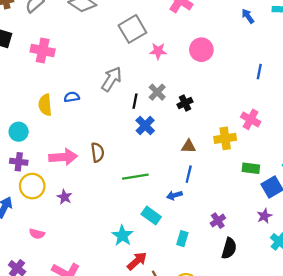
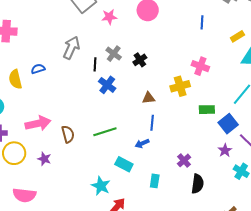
brown semicircle: (98, 152) -> (68, 134), moved
pink semicircle: (37, 234) -> (24, 195), size x1.6

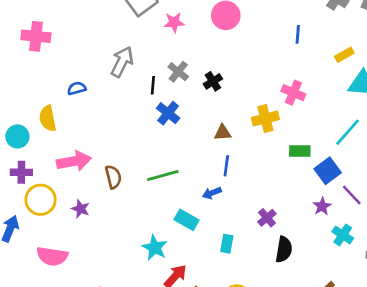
yellow semicircle: (15, 79) -> (48, 118), moved

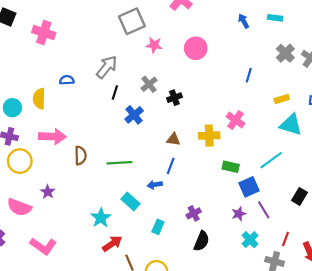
black line: (153, 85) -> (115, 93), moved
purple star: (81, 209) -> (48, 192), moved

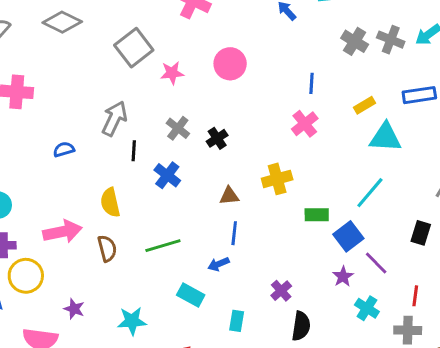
yellow semicircle: (39, 99) -> (110, 202), moved
pink cross: (236, 120) -> (305, 124), moved, turned 30
cyan star: (101, 218) -> (132, 321), moved, turned -30

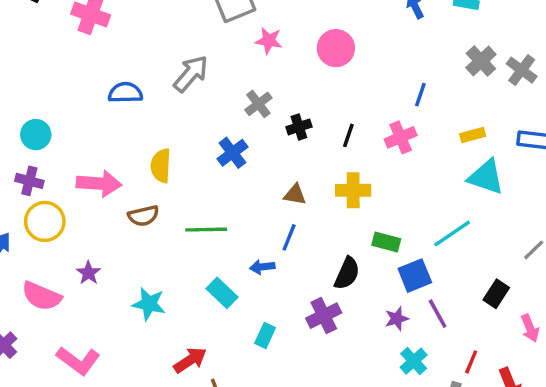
blue semicircle: (64, 149) -> (125, 93), size x1.4
black line: (134, 151) -> (348, 135), moved
brown semicircle: (107, 248) -> (143, 216), turned 76
purple cross: (281, 291) -> (324, 316), size x1.4
black semicircle: (301, 326) -> (347, 273), moved

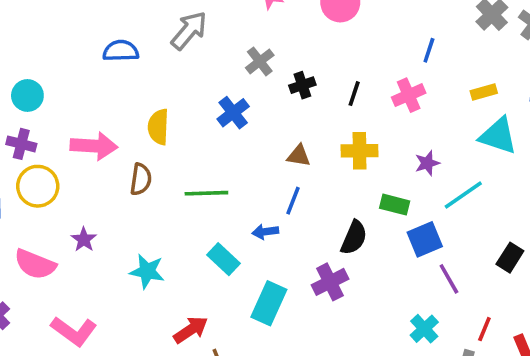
brown semicircle: (143, 216) -> (141, 179), turned -68
purple star: (397, 319) -> (427, 163), moved
cyan rectangle: (265, 335) -> (269, 303), size x1.6

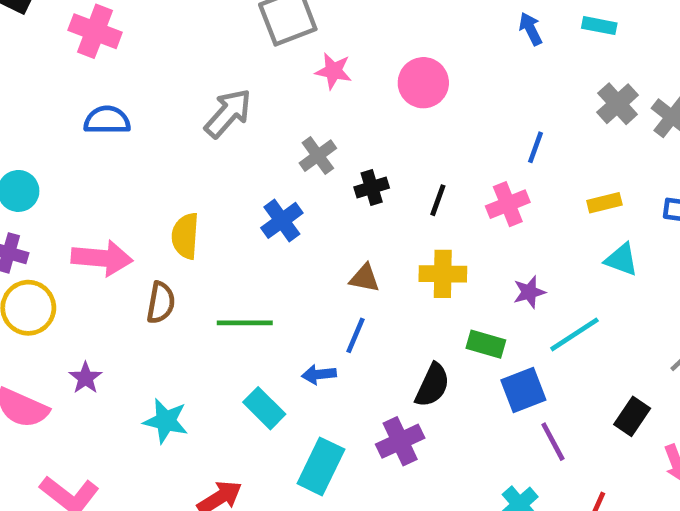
blue semicircle: (121, 51) -> (107, 120), moved
cyan triangle: (498, 136) -> (621, 260), size x0.7

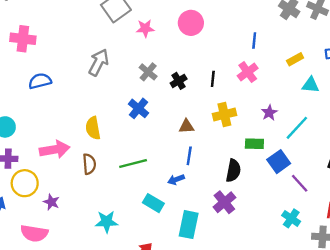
purple star: (86, 378) -> (51, 202), moved

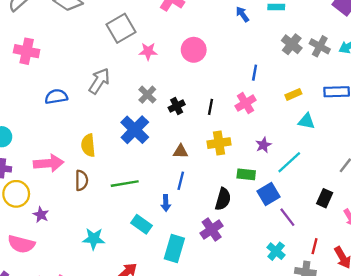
blue semicircle: (40, 81) -> (56, 97), moved
blue cross: (139, 108) -> (135, 130), size x1.4
blue arrow: (176, 180) -> (166, 203), turned -77

